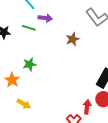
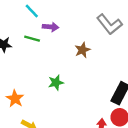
green star: (30, 64) -> (56, 83), moved

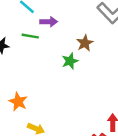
green star: (56, 83) -> (70, 61), moved

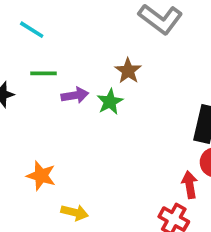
purple arrow: (49, 22) -> (75, 95), moved

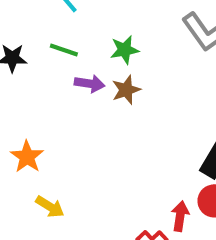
brown star: (128, 71) -> (126, 90), moved
green star: (110, 102) -> (125, 50), moved

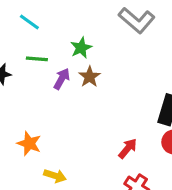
purple arrow: (90, 84) -> (62, 79), turned -55
red arrow: (180, 216) -> (128, 149), moved, turned 45

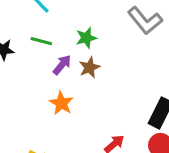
orange star: (29, 143) -> (61, 103), moved

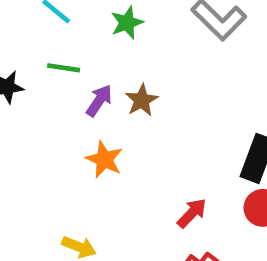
green star: (86, 38) -> (127, 23), moved

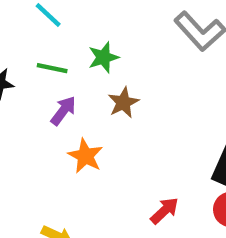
green star: (127, 23) -> (103, 57), moved
purple arrow: (99, 101) -> (63, 111), moved

